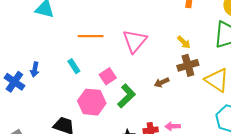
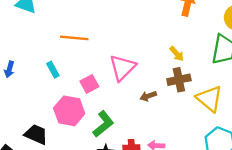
pink triangle: (135, 41) -> (122, 68), moved
green L-shape: (126, 96) -> (103, 124), moved

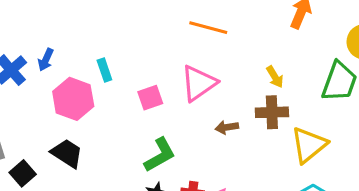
orange line: (74, 38) -> (208, 28), moved
yellow triangle: (209, 99) -> (309, 145), turned 32
pink hexagon: (69, 111) -> (73, 99), moved

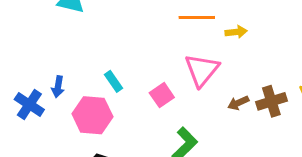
yellow arrow: (275, 77) -> (236, 32), moved, turned -50
brown cross: (272, 112) -> (271, 101), moved

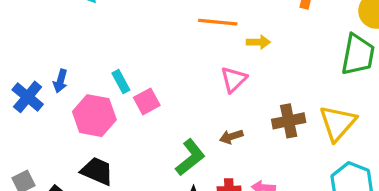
pink triangle: (202, 70) -> (234, 79), moved, size x0.7
pink square: (162, 95) -> (147, 101), moved
brown arrow: (238, 103) -> (231, 137), moved

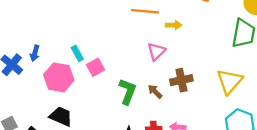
brown cross: (289, 121) -> (181, 80), moved
brown arrow: (231, 137) -> (155, 92), turned 63
green L-shape: (190, 157) -> (128, 91), moved, turned -30

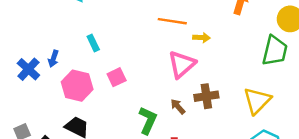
pink triangle: (156, 51) -> (182, 64), size x1.4
cyan rectangle: (77, 53) -> (93, 43), moved
green L-shape: (128, 91) -> (148, 120), moved

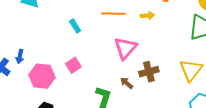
yellow arrow: (202, 38) -> (148, 16), moved
cyan rectangle: (93, 43) -> (75, 26), moved

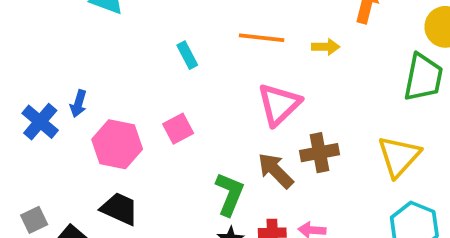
brown arrow: (127, 83) -> (276, 171), size x1.5

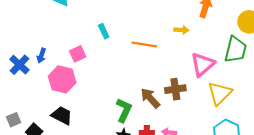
orange line: (262, 38) -> (144, 44), moved
pink triangle: (279, 104) -> (203, 64), moved
pink square: (178, 129) -> (78, 54), moved

